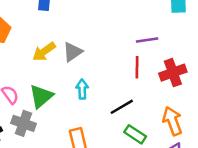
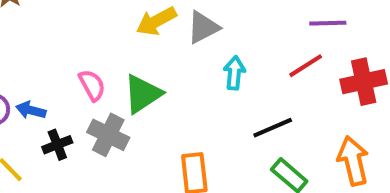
red line: (137, 67) -> (306, 66), turned 50
cyan arrow: (82, 89) -> (234, 73), moved

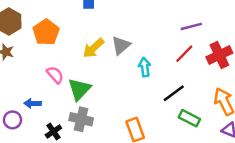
pink semicircle: (92, 85) -> (55, 75), moved
green triangle: (143, 94) -> (79, 89), moved
blue arrow: (31, 110) -> (33, 103), moved

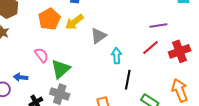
orange pentagon: (46, 32) -> (49, 19), moved
yellow arrow: (93, 48) -> (74, 22), moved
black line: (174, 93) -> (128, 80), moved, turned -48

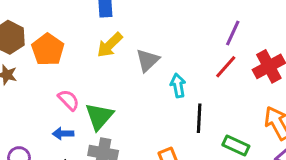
orange pentagon: (49, 19) -> (48, 50), moved
purple line: (158, 25) -> (233, 33), turned -48
blue arrow: (21, 77) -> (63, 134), moved

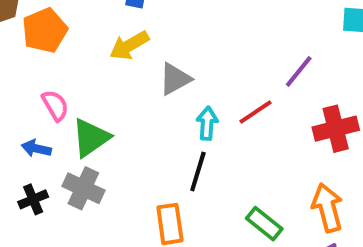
red line: (226, 67) -> (255, 112), moved
black line: (199, 118) -> (198, 172), moved

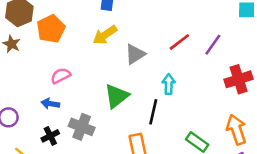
pink semicircle: (55, 105) -> (61, 76), turned -84
red line: (255, 112) -> (179, 42), moved
cyan arrow: (207, 123) -> (169, 84), moved
green triangle: (91, 138) -> (116, 96), moved

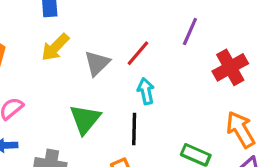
red line: (179, 42) -> (138, 53), moved

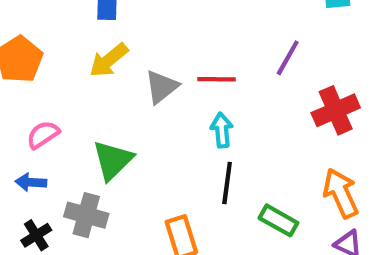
red line: (138, 53) -> (216, 79), turned 44
green triangle: (85, 119) -> (113, 160), moved
black line: (134, 129) -> (227, 183), moved

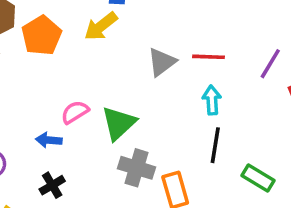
purple line: (288, 58) -> (270, 64), moved
yellow arrow: (109, 60) -> (101, 26), moved
pink semicircle: (43, 135) -> (75, 112), moved
gray cross: (86, 215) -> (137, 168), moved

